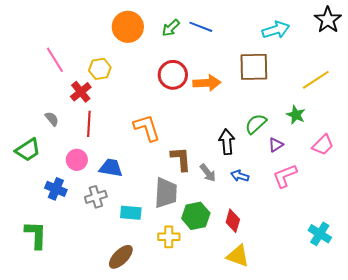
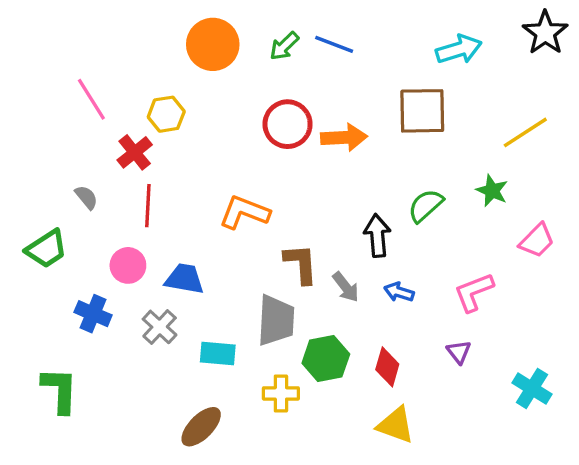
orange L-shape: (147, 128) -> (244, 212), turned -52
purple triangle: (276, 145) -> (459, 352), moved, turned -35
gray cross: (96, 197) -> (160, 327), turned -30

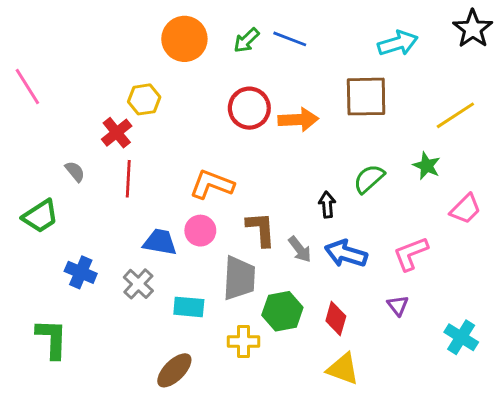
pink line: (91, 99) -> (27, 86), moved
black arrow: (377, 236) -> (327, 205), size x0.7
pink circle: (128, 265) -> (200, 231), moved
blue arrow: (399, 292) -> (346, 254), size x1.6

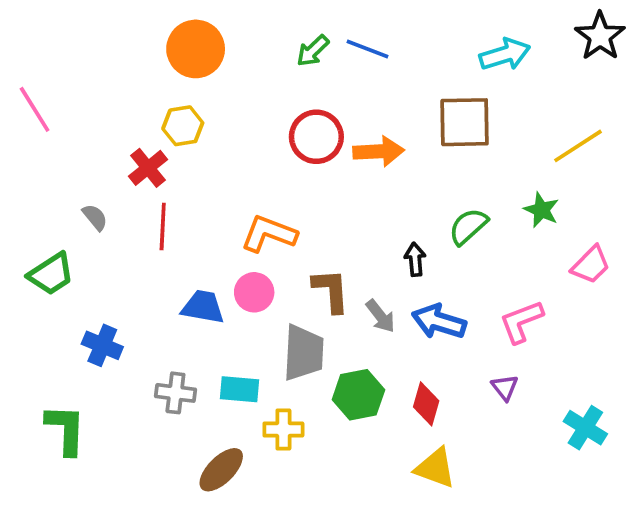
orange circle: (184, 39) -> (196, 49), moved
gray cross: (138, 284) -> (175, 393), moved, turned -36
yellow cross: (244, 342) -> (283, 430), moved

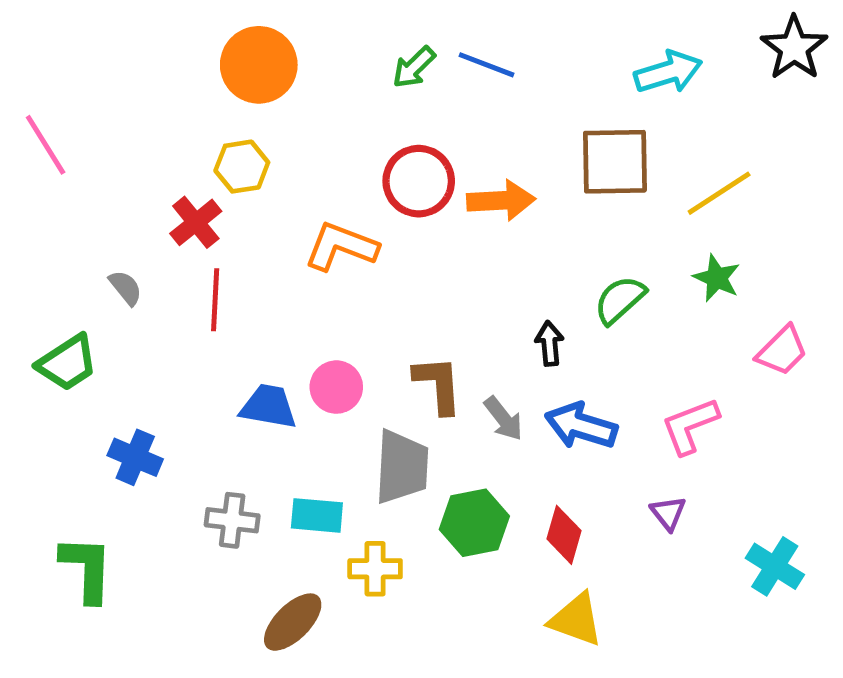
yellow line: (578, 146) -> (719, 193), moved
orange L-shape: (269, 234) -> (341, 247), moved

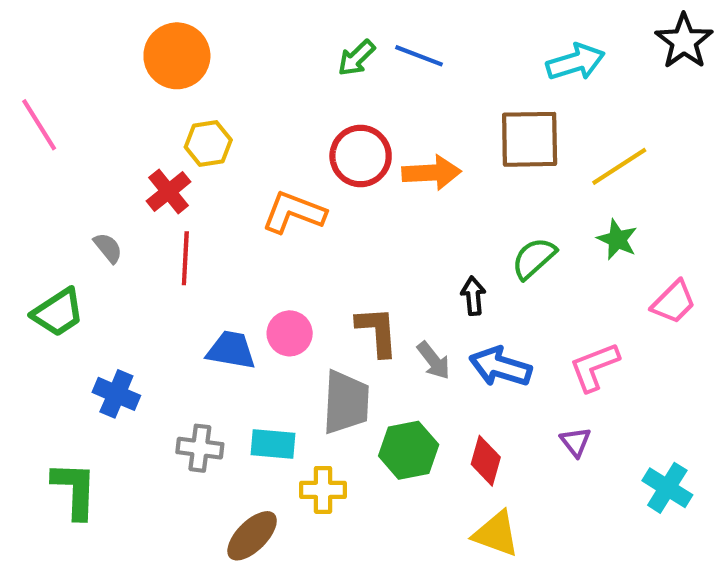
orange circle: (259, 65) -> (177, 56), moved

